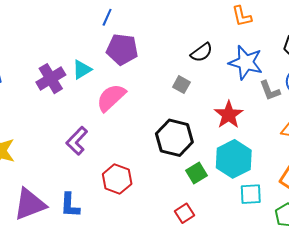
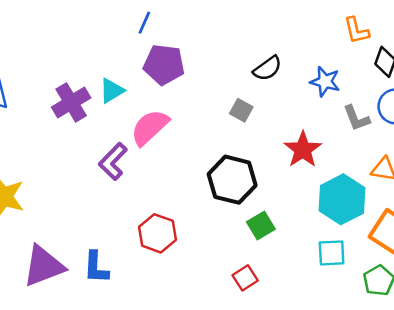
orange L-shape: (242, 16) -> (356, 30), moved
blue star: (246, 62) -> (325, 82), size x0.7
purple L-shape: (77, 141) -> (113, 161), moved
cyan hexagon: (234, 159) -> (342, 199), moved

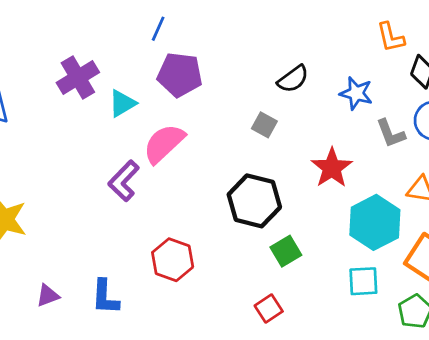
purple cross: (71, 102) -> (78, 77), moved
purple triangle: (44, 266) -> (48, 296), size x0.5

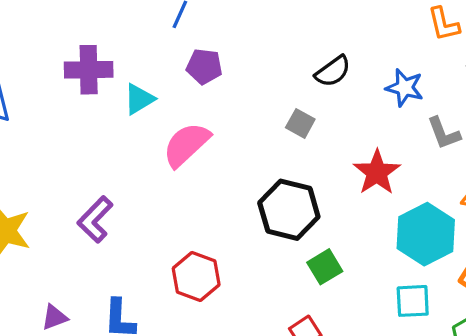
purple pentagon: (180, 75) -> (204, 66), size x0.7
purple cross: (78, 77) -> (89, 70), turned 30
purple L-shape: (124, 181) -> (95, 220), moved

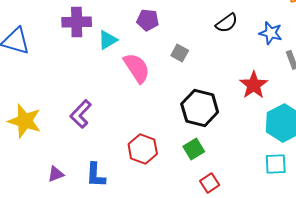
gray square: (300, 123) -> (180, 53), moved
pink semicircle: (186, 145) -> (137, 68), turned 100
green square: (325, 267) -> (194, 149), moved

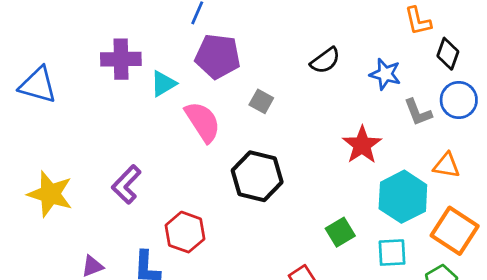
purple pentagon: (148, 20) -> (218, 56), size x1.5
black hexagon: (200, 108) -> (257, 176), moved
red hexagon: (143, 149) -> (185, 232), moved
green square: (194, 149) -> (340, 232), moved

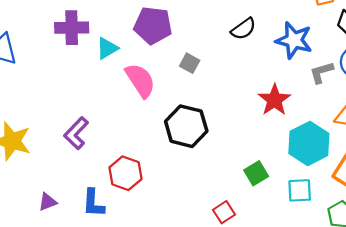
blue star: (385, 74) -> (294, 40), size x1.4
gray L-shape: (418, 112) -> (321, 72), turned 95

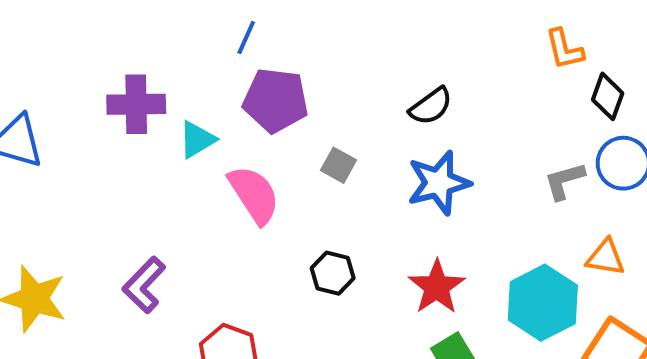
blue star: (294, 40) -> (439, 183), moved, turned -30
red star: (274, 100) -> (437, 287), moved
black hexagon: (186, 126) -> (333, 273), size x0.6

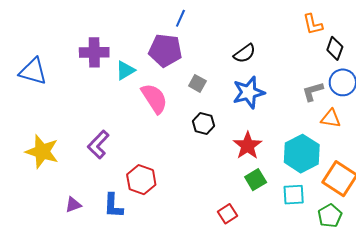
blue line: (246, 37) -> (180, 18), moved
orange triangle: (606, 257) -> (331, 119), moved
black hexagon: (333, 273) -> (203, 124), moved

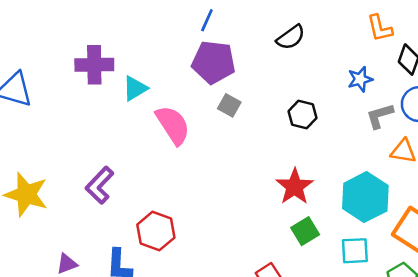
purple pentagon: (165, 50) -> (213, 62), moved
black semicircle: (245, 53) -> (291, 37), moved
blue star: (249, 92) -> (360, 79), moved, size x0.6
black hexagon: (203, 124) -> (303, 115), moved

